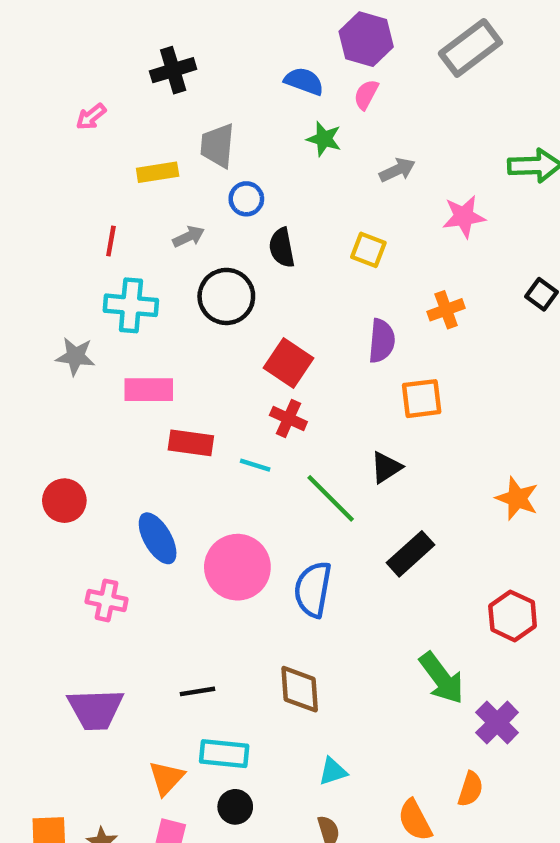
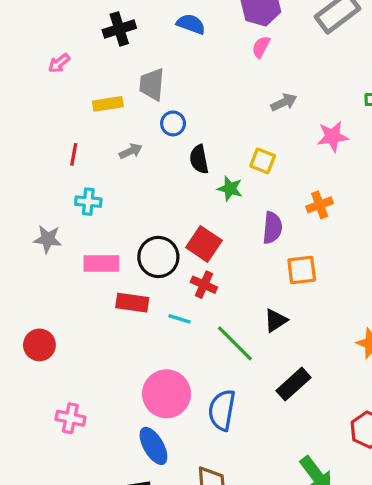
blue semicircle: (304, 81) -> (191, 24), moved
green star: (324, 139) -> (230, 189), moved
black circle: (226, 296) -> (158, 257), moved
cyan cross: (131, 305) -> (88, 202), size x0.7
blue ellipse: (158, 538) -> (153, 446), moved

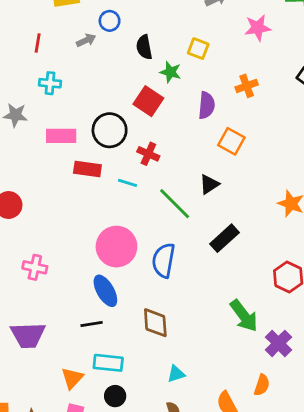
blue circle: (173, 123) -> (110, 21), moved
red square: (204, 244) -> (148, 101), moved
orange square: (302, 270) -> (231, 141), turned 36

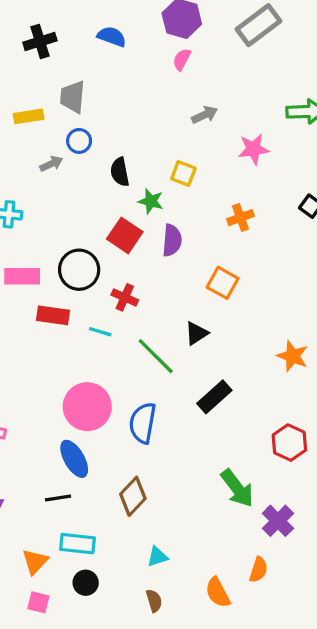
purple semicircle: (206, 105) -> (172, 240), moved
brown diamond: (155, 323) -> (133, 496), turned 48

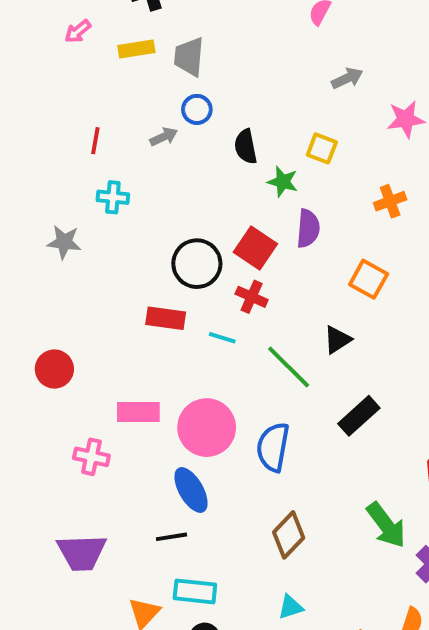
yellow rectangle: (29, 116) -> (136, 49), moved
red square: (125, 235) -> (255, 248), moved
pink rectangle: (22, 276) -> (138, 412), moved
brown diamond: (133, 496) -> (289, 535), moved

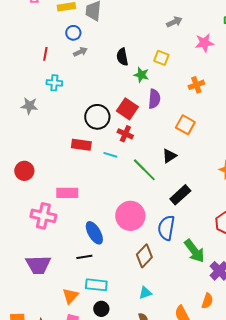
blue circle: (197, 109) -> (73, 33), moved
pink circle: (207, 428) -> (130, 216), moved
blue semicircle: (273, 447) -> (166, 228), moved
pink cross: (91, 457) -> (43, 216), size x1.4

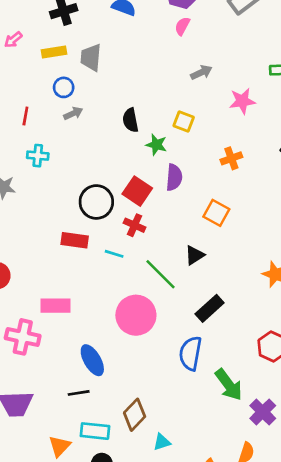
pink circle: (130, 216) -> (136, 315), moved
brown diamond: (144, 256) -> (135, 415), moved

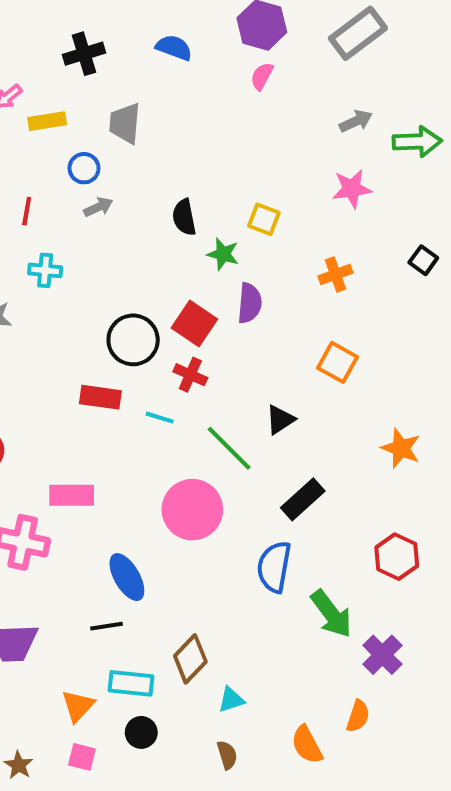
yellow rectangle: (54, 52) -> (47, 121), moved
gray arrow: (201, 72) -> (356, 121), moved
orange square: (216, 213) -> (337, 362), moved

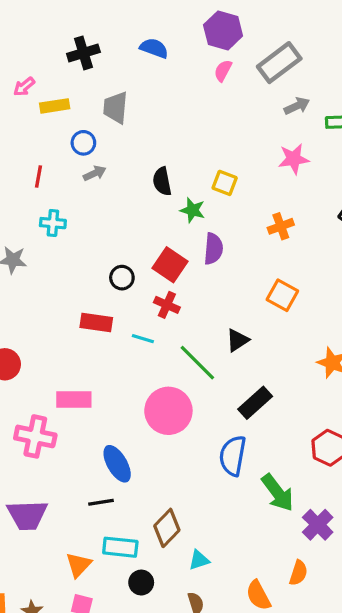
gray rectangle: (358, 33) -> (279, 63), moved
black circle: (133, 340) -> (122, 278), size x0.6
black circle: (141, 732) -> (141, 583), moved

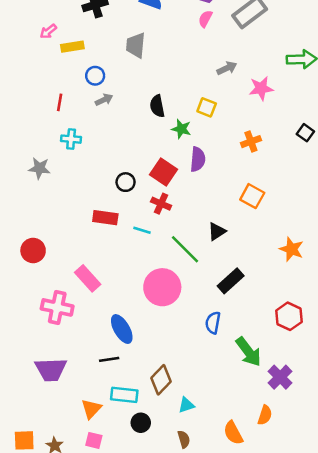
gray arrow: (297, 106) -> (227, 68), moved
gray trapezoid: (116, 108) -> (136, 45), moved
pink rectangle: (74, 400) -> (88, 278), turned 48
blue semicircle: (233, 456) -> (213, 323), size x0.7

